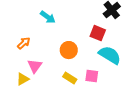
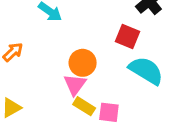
pink triangle: (35, 66) -> (75, 84), moved
pink square: (92, 76) -> (109, 112), moved

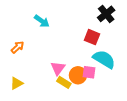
orange circle: (83, 63) -> (78, 75), moved
pink square: (109, 112) -> (89, 72), moved

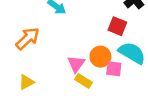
orange arrow: (18, 47) -> (28, 38), size x1.5
orange circle: (78, 75) -> (100, 57), moved

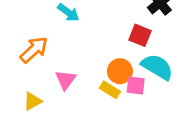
pink triangle: (76, 64) -> (66, 80), moved
yellow rectangle: (83, 81) -> (110, 90), moved

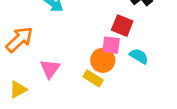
cyan semicircle: (157, 67) -> (139, 56), size x0.6
pink square: (136, 86) -> (111, 45), moved

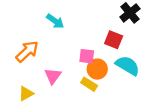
pink square: (111, 45) -> (87, 56), moved
cyan semicircle: (139, 56) -> (128, 65), size x1.5

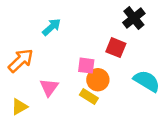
cyan arrow: (55, 21) -> (52, 27), turned -78
cyan semicircle: (128, 65) -> (147, 81), moved

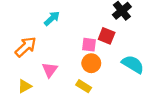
pink square: (86, 66) -> (89, 45), moved
yellow rectangle: (89, 96) -> (84, 86), moved

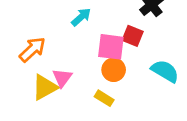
cyan arrow: (52, 18) -> (81, 17), moved
pink square: (89, 45) -> (111, 47), size x1.5
yellow triangle: (25, 86) -> (45, 87), moved, size x1.5

